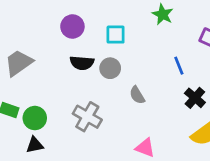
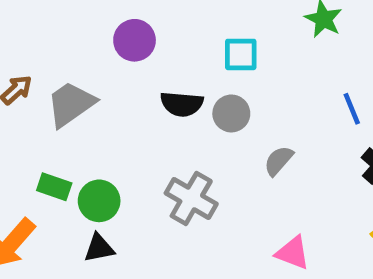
purple circle: (72, 26) -> (135, 40), moved
gray semicircle: (137, 95) -> (279, 161), turned 72

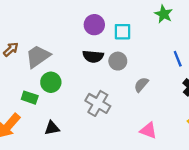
purple circle: (135, 40) -> (94, 25), moved
green circle: (99, 201) -> (51, 82), moved

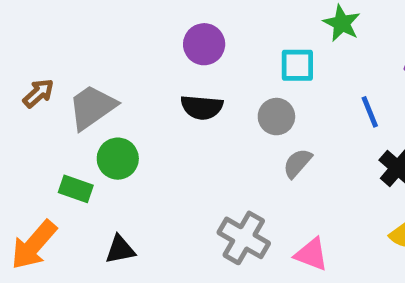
cyan square: (123, 32) -> (297, 65), moved
gray circle: (118, 61) -> (276, 117), moved
gray cross: (98, 103) -> (244, 238), moved

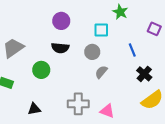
green circle: (118, 159) -> (41, 70), moved
gray cross: (244, 238) -> (78, 104), turned -30
black triangle: (120, 250) -> (34, 109), moved

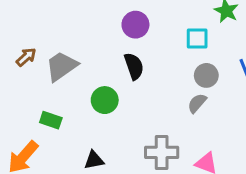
black semicircle: (60, 48) -> (134, 66), turned -114
gray circle: (92, 52) -> (206, 75), moved

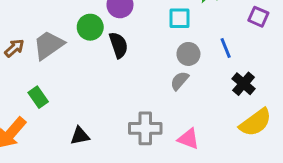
brown arrow: (26, 57) -> (14, 48), moved
green circle: (105, 100) -> (90, 27), moved
green rectangle: (51, 120) -> (38, 97), turned 36

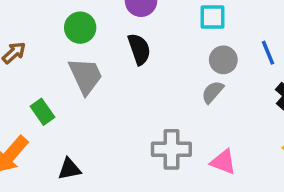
green circle: (90, 27) -> (80, 28), moved
gray trapezoid: (49, 45) -> (86, 76), moved, turned 100
black triangle: (80, 136) -> (69, 169), moved

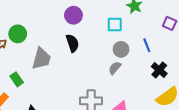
green circle: (80, 28) -> (18, 34), moved
gray trapezoid: (86, 76) -> (41, 59), turned 40

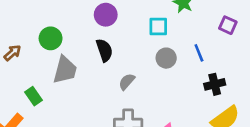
green circle: (18, 34) -> (51, 38), moved
gray semicircle: (115, 68) -> (127, 82), moved
black cross: (159, 70) -> (215, 84), turned 35

